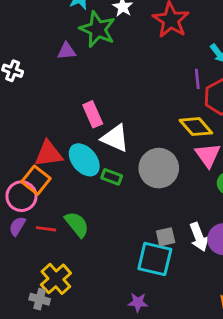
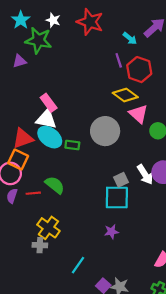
white triangle: (115, 138) -> (46, 119), moved

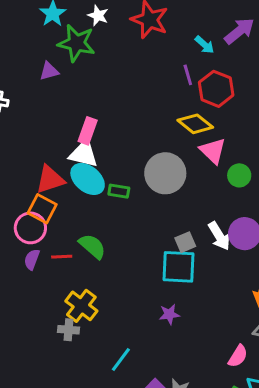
pink rectangle: (49, 103) -> (88, 131), turned 54

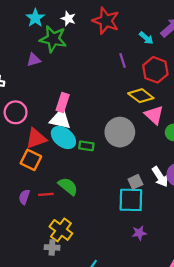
purple line: (188, 75) -> (123, 60), moved
pink circle: (30, 228) -> (16, 112), moved
purple star: (169, 314) -> (139, 233), moved

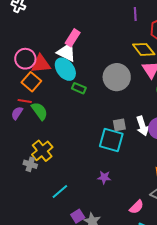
pink circle: (16, 112) -> (25, 59), moved
green rectangle: (86, 146) -> (79, 88), moved
green semicircle: (68, 186) -> (39, 111), moved
red line: (46, 194) -> (25, 101), moved
purple star: (139, 233) -> (104, 177), moved

